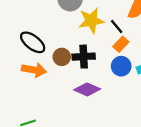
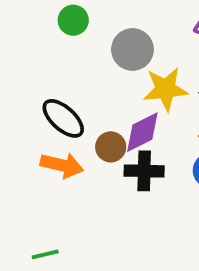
black cross: (84, 57) -> (144, 171), moved
purple diamond: (87, 89) -> (142, 132), moved, turned -55

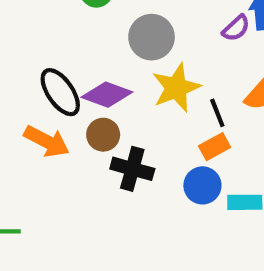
yellow star: (165, 89) -> (176, 88), turned -30
purple diamond: (142, 132) -> (107, 95), moved, turned 33

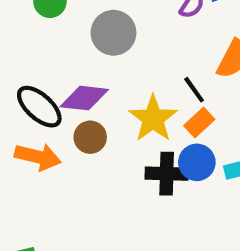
yellow star: (176, 88) -> (153, 119), moved
black cross: (132, 169) -> (167, 174), moved

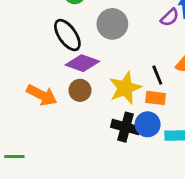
black ellipse: (39, 107) -> (67, 35), moved
orange rectangle: (199, 122) -> (156, 98), turned 36

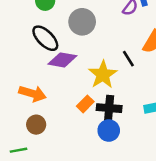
brown circle: (80, 90) -> (36, 125), moved
orange rectangle: (156, 98) -> (85, 104), moved, turned -42
blue circle: (148, 124) -> (109, 131), moved

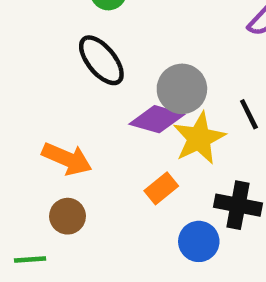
gray circle: (82, 22) -> (182, 89), moved
purple diamond: (62, 60) -> (157, 119), moved
black cross: (109, 108) -> (238, 205), moved

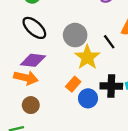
purple diamond: (157, 119) -> (33, 60), moved
blue circle: (199, 241) -> (88, 98), moved

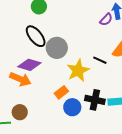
gray circle: (75, 35) -> (57, 48), moved
black line: (109, 42) -> (100, 60), turned -40
brown circle: (31, 105) -> (20, 112), moved

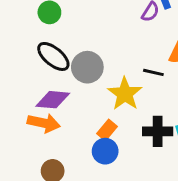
blue circle: (72, 107) -> (105, 151), moved

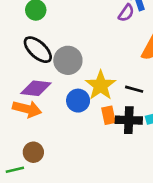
black line: (153, 72) -> (134, 89), moved
orange rectangle: (107, 130) -> (108, 115), moved, turned -54
blue circle: (105, 151) -> (78, 101), moved

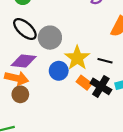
orange rectangle: (108, 115) -> (84, 83), turned -40
black cross: (129, 120) -> (101, 86), turned 30
brown circle: (33, 152) -> (20, 94), moved

